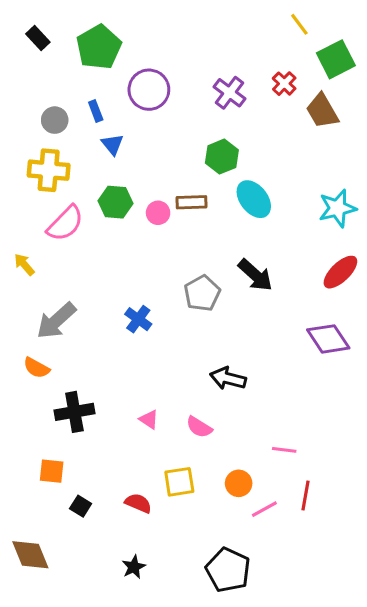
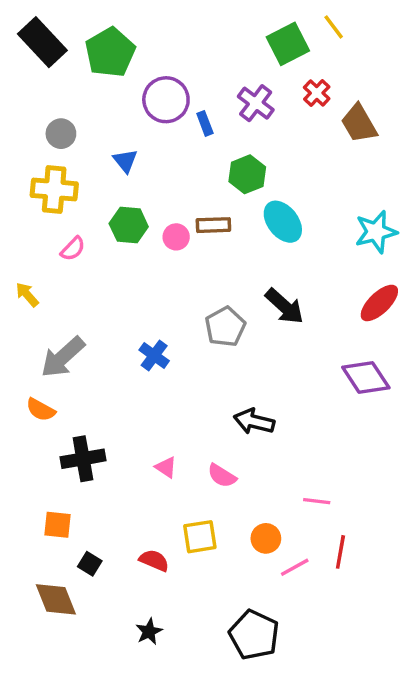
black rectangle: (38, 38) -> (42, 42), size x1.8
green square: (336, 59) -> (288, 44), moved
blue rectangle: (96, 111) -> (205, 123), moved
pink semicircle: (65, 223) -> (73, 249), size x0.6
brown diamond: (30, 555) -> (56, 599), moved

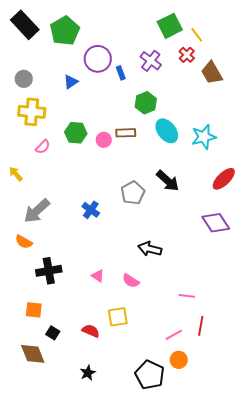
yellow line: (334, 27) -> (197, 35), moved
gray circle: (61, 134) -> (24, 79), moved
blue triangle: (125, 161) -> (71, 82), moved, turned 35
cyan star: (376, 232) -> (204, 137), moved
orange circle: (266, 538) -> (179, 360), moved

